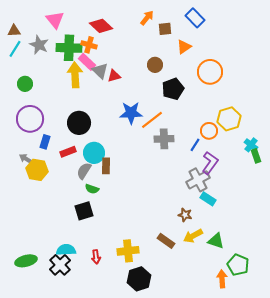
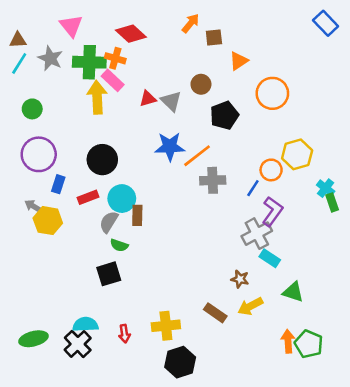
blue rectangle: (195, 18) -> (326, 23), moved
gray triangle: (100, 71) -> (171, 101), moved
green triangle: (216, 241) -> (293, 292), moved
orange arrow: (222, 279) -> (288, 341), moved

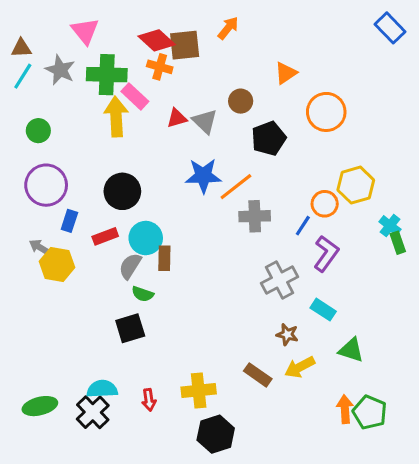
brown square: (214, 38) -> (185, 45), moved, size x1.5
orange cross: (115, 58) -> (160, 67), moved
gray cross: (257, 234) -> (280, 280), moved

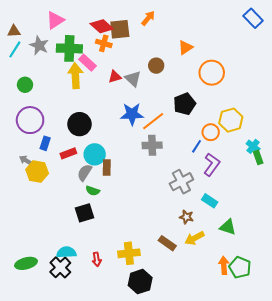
pink triangle: (85, 31) -> (55, 20), turned 36
black pentagon: (269, 138) -> (184, 104), moved
gray cross: (255, 216) -> (152, 145), moved

